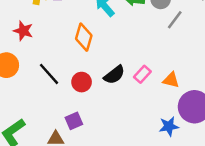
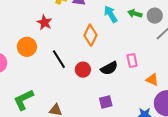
pink rectangle: (142, 74) -> (132, 60), moved, turned -64
purple square: (74, 121) -> (106, 102), moved

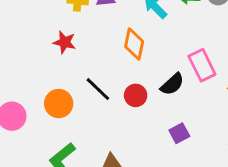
orange circle: (27, 47) -> (59, 104), moved
pink rectangle: (132, 60) -> (202, 65), size x1.5

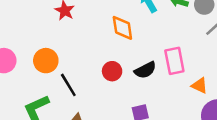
orange diamond: (134, 44) -> (122, 28), turned -36
black line: (98, 89) -> (68, 85), moved

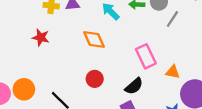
orange circle: (46, 61) -> (24, 89), moved
black semicircle: (145, 70) -> (134, 86), moved

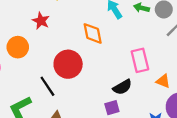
red circle: (95, 79) -> (68, 64), moved, size x1.6
orange circle: (24, 89) -> (18, 47), moved

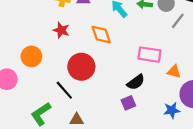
red star: (41, 21) -> (61, 30), moved
pink rectangle: (140, 60) -> (149, 55), turned -60

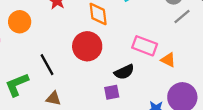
red circle: (81, 67) -> (87, 46), moved
orange triangle: (174, 72) -> (168, 60), moved

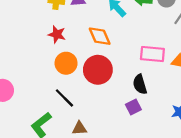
orange circle: (20, 22) -> (66, 63), moved
black semicircle: (124, 72) -> (140, 84), turned 114

